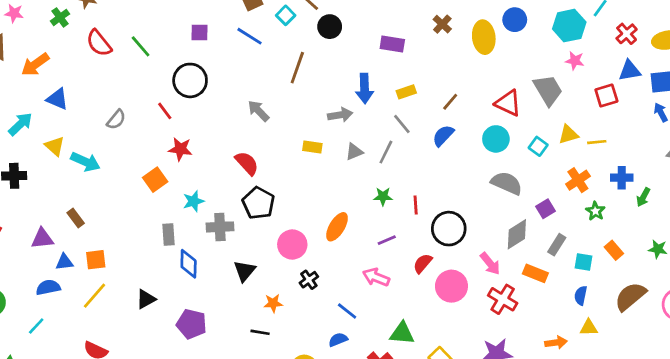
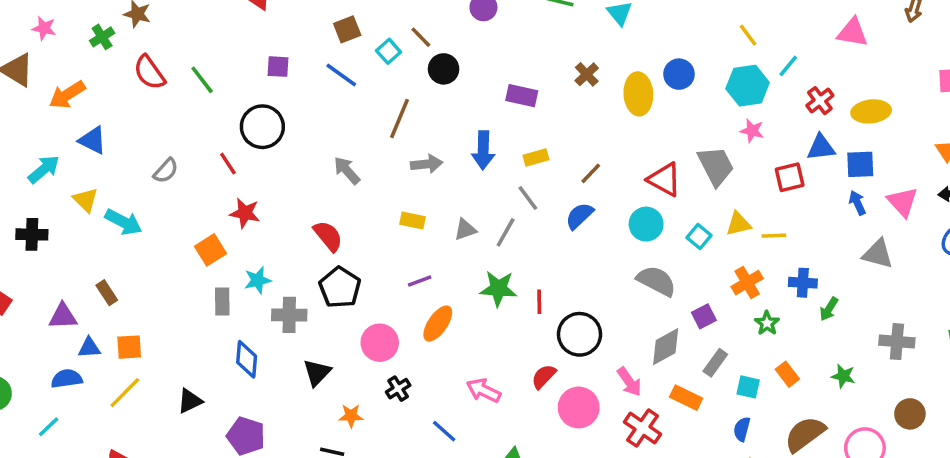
gray arrow: (340, 115) -> (427, 164), moved
green star: (383, 197) -> (498, 289), size x1.5
gray rectangle: (169, 234) -> (222, 302), moved
purple line: (387, 240) -> (420, 281), moved

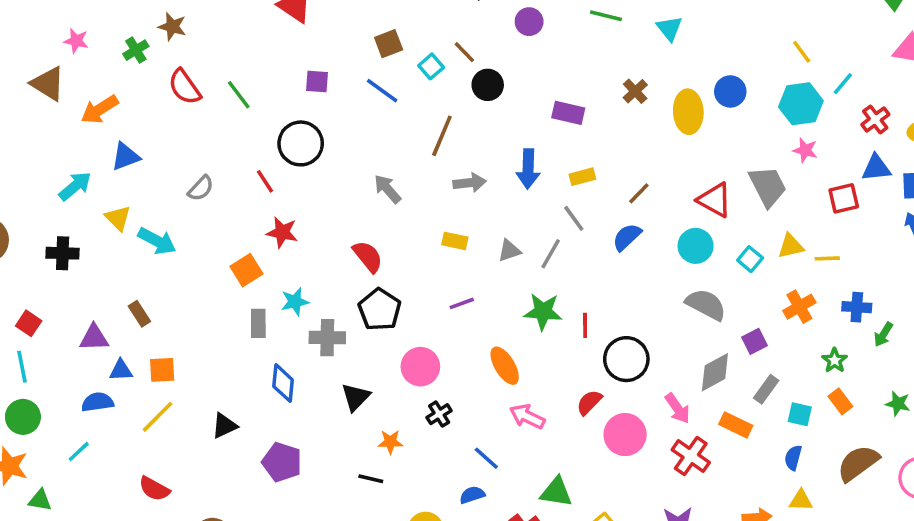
blue triangle: (93, 140) -> (125, 157), turned -48
green star: (767, 323) -> (835, 360), moved
orange ellipse: (438, 324) -> (505, 366), moved, turned -66

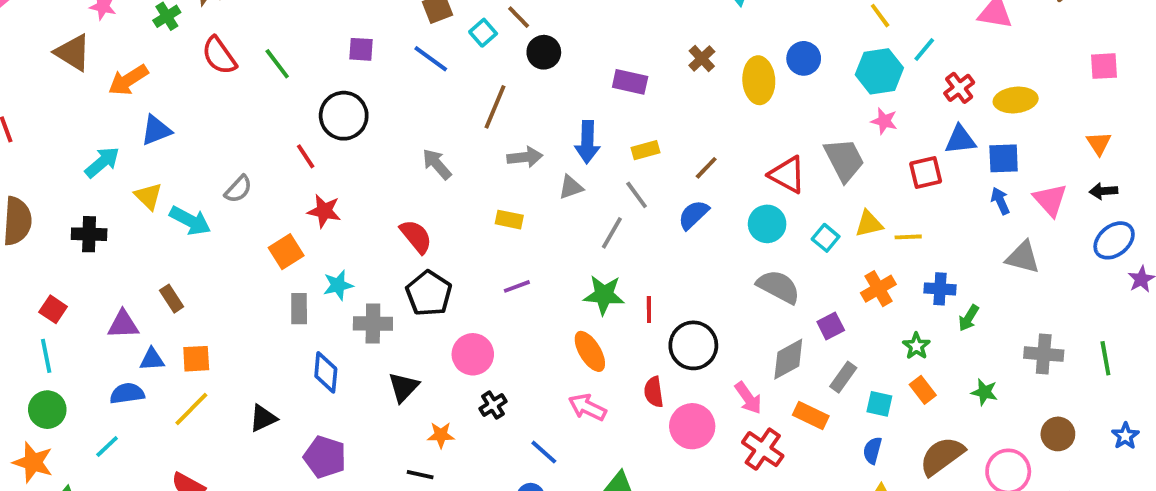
gray semicircle: (201, 188) -> (238, 189), moved
gray triangle: (509, 251) -> (571, 187), moved
orange ellipse: (505, 366) -> (590, 351), moved
red semicircle: (589, 402) -> (654, 392), turned -52

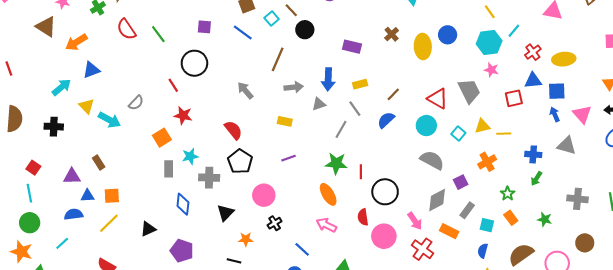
blue cross: (940, 289) -> (533, 154), moved

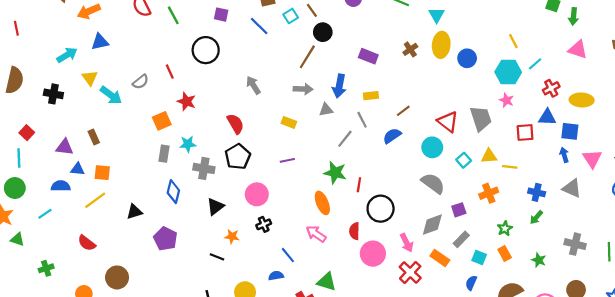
yellow ellipse: (423, 47) -> (441, 45), moved
brown line: (278, 59) -> (307, 57), moved
red line: (173, 85) -> (170, 72), moved

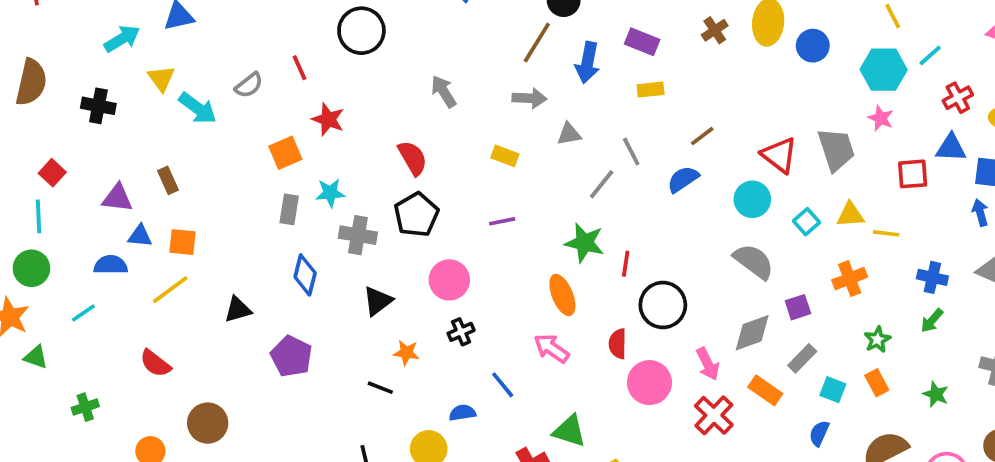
blue arrow: (339, 86) -> (587, 63), moved
yellow rectangle: (371, 96) -> (651, 90), moved
blue semicircle: (276, 276) -> (462, 413), moved

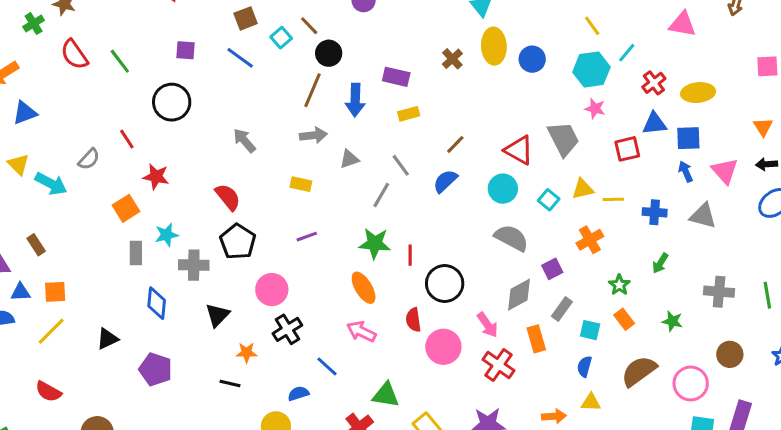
blue cross: (932, 277) -> (655, 212), moved
black cross: (461, 332) -> (287, 329), size x1.4
orange rectangle: (765, 390) -> (536, 339), turned 48

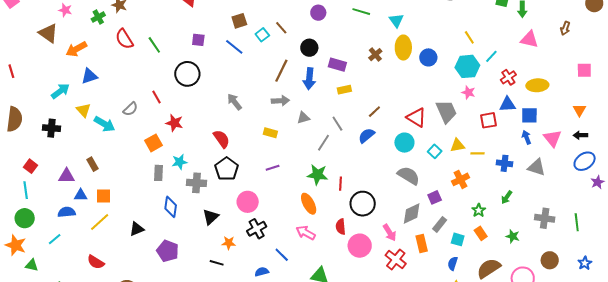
black circle: (329, 53) -> (309, 48), moved

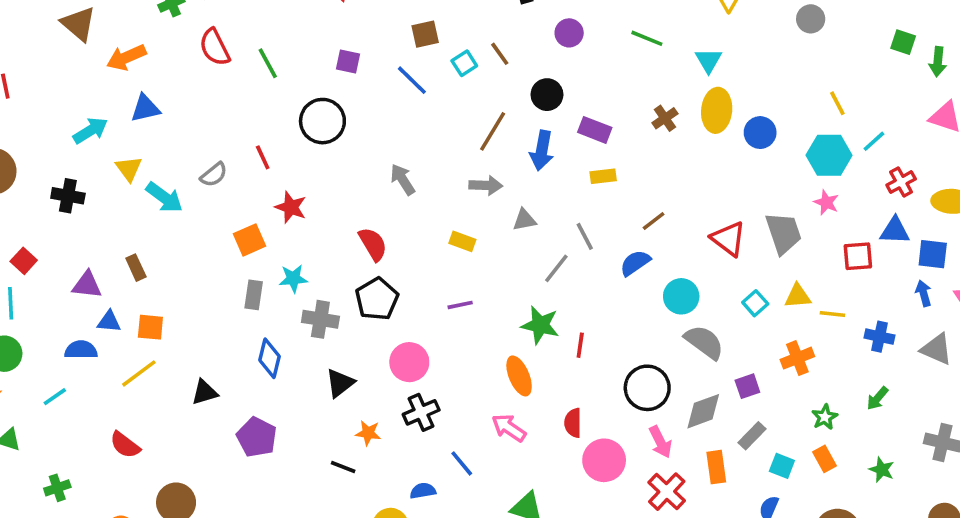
cyan circle: (404, 143) -> (681, 296), moved
black circle: (363, 204) -> (647, 388), moved

